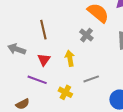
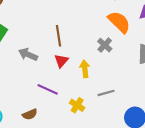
red triangle: (44, 60) -> (61, 61), moved

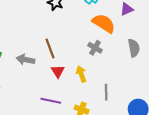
gray arrow: (28, 54) -> (26, 60), moved
gray line: (106, 93) -> (106, 92), turned -63

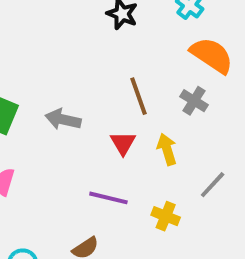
brown line: (50, 48) -> (138, 96), moved
gray line: (106, 92) -> (213, 185), turned 42

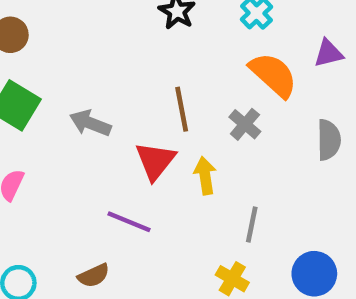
red triangle: (123, 143) -> (155, 161), size x1.4
gray line: (213, 185) -> (252, 225), turned -40
yellow cross: (166, 216) -> (232, 279), moved

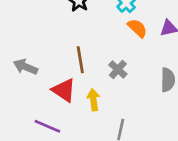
orange semicircle: (273, 75) -> (137, 28), moved, size x0.7
red triangle: (155, 161) -> (64, 90), turned -35

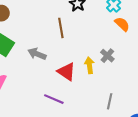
brown line: (80, 60) -> (61, 28), moved
yellow arrow: (93, 100) -> (89, 65), moved

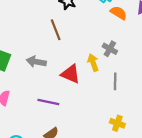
purple line: (54, 99) -> (48, 102), moved
gray line: (110, 101) -> (115, 81), moved

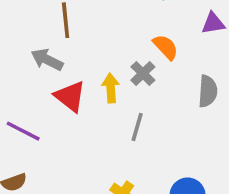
orange semicircle: (119, 13) -> (166, 47), moved
gray arrow: (36, 62) -> (47, 60), moved

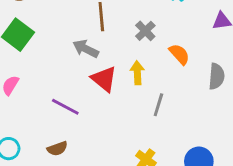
orange semicircle: (166, 47) -> (179, 54), moved
gray cross: (143, 73) -> (145, 31), moved

